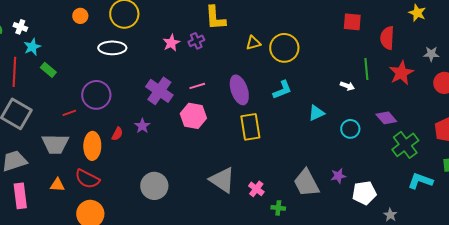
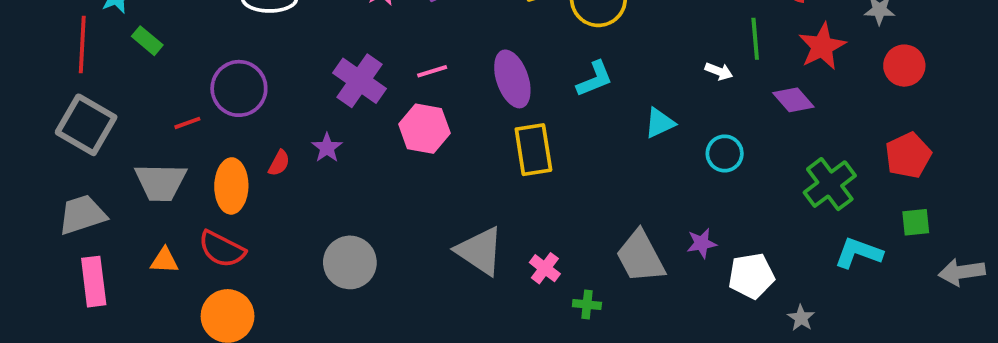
purple diamond: (386, 118) -> (793, 100), moved

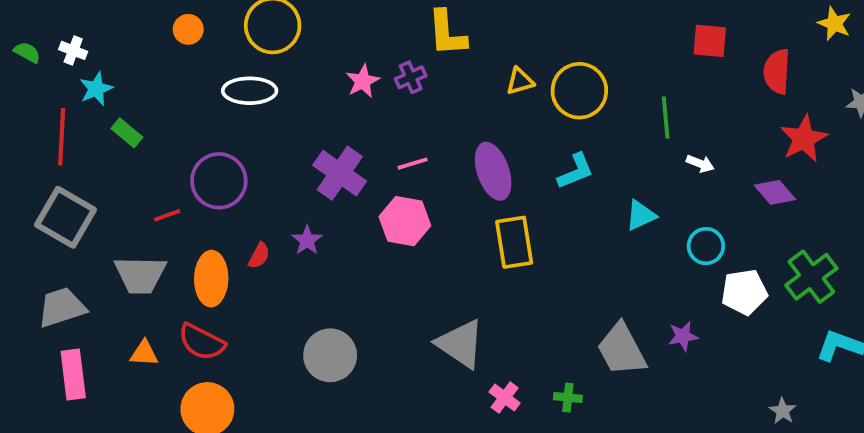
green line: (755, 39) -> (666, 118), moved
pink cross: (545, 268) -> (505, 398), moved
white pentagon: (751, 276) -> (744, 292), moved

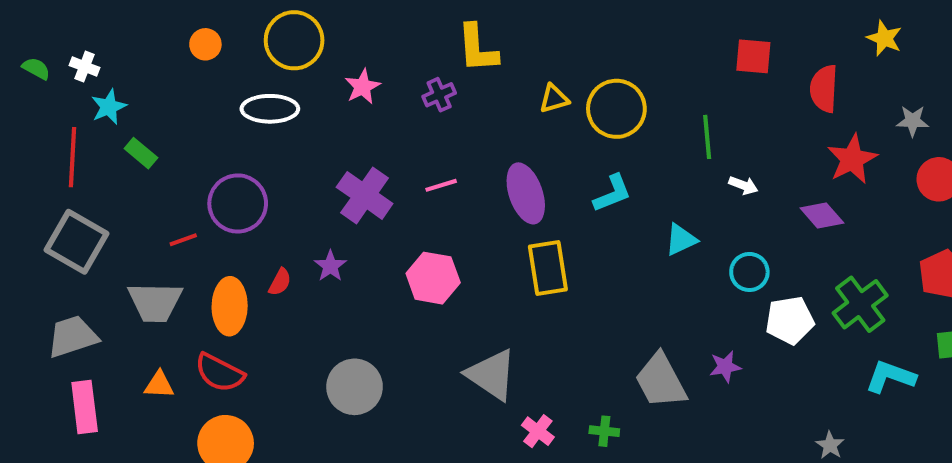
pink star: (363, 81) -> (363, 87), moved
pink hexagon: (405, 221) -> (433, 278), moved

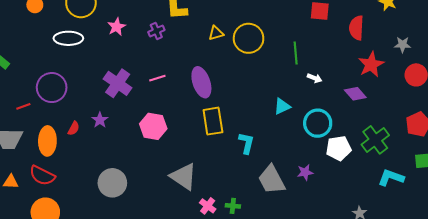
cyan L-shape: (612, 193) -> (246, 143), moved, turned -55
cyan circle: (749, 272) -> (318, 123), size x1.4
green cross: (604, 431) -> (233, 206), moved

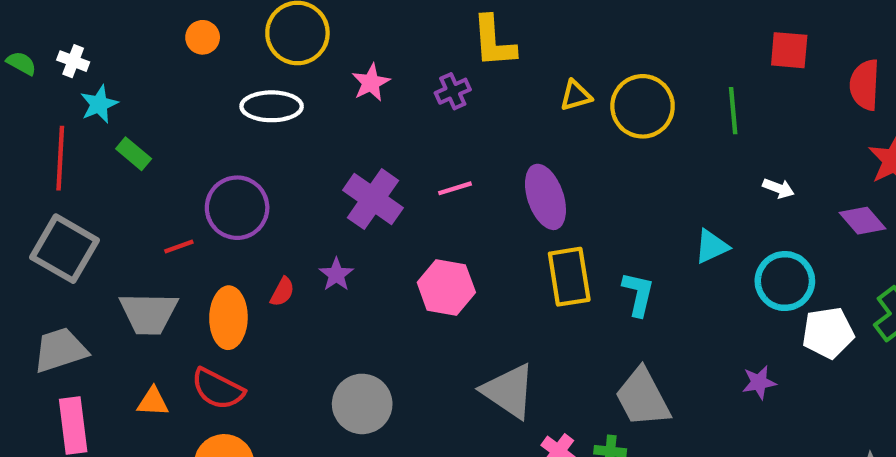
green line: (296, 53) -> (733, 111), moved
cyan L-shape: (246, 143) -> (638, 294), moved
gray trapezoid: (272, 180) -> (643, 397), moved

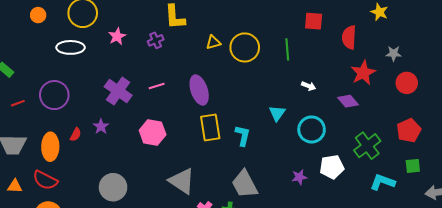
red line: (179, 247) -> (18, 103), moved
cyan triangle: (712, 247) -> (277, 113), turned -30
white pentagon: (828, 333) -> (332, 167), moved

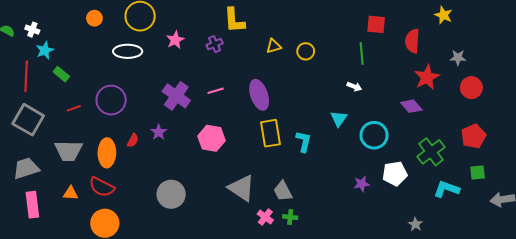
yellow circle: (245, 47) -> (306, 51), size x0.6
green line: (287, 49) -> (362, 53), moved
white arrow: (308, 86) -> (354, 87), moved
gray trapezoid: (245, 184) -> (283, 191), moved, size x0.7

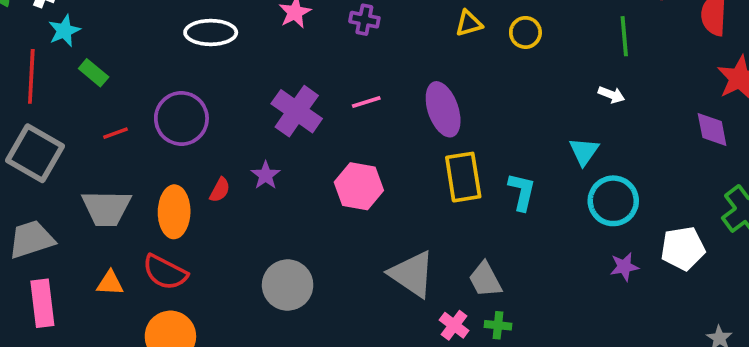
purple cross: (215, 44) -> (364, 20), turned 35
purple diamond: (411, 106) -> (712, 129), turned 30
cyan circle: (374, 135) -> (613, 201), moved

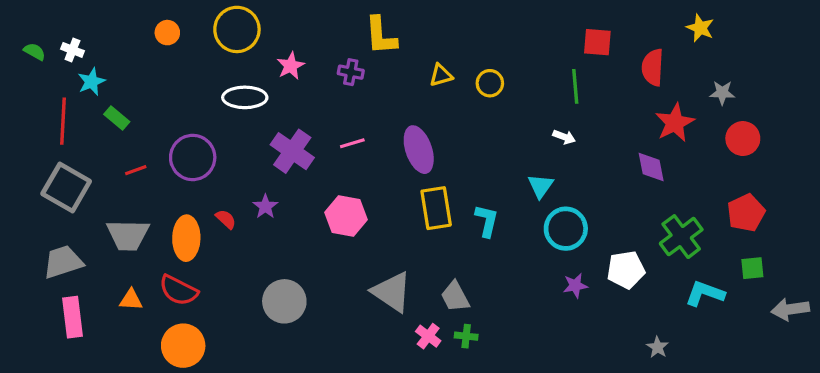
white ellipse: (211, 32) -> (245, 97), moved
red semicircle: (220, 190) -> (226, 219), turned -75

